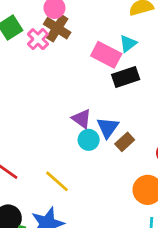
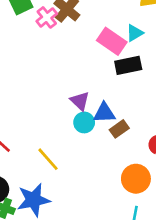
blue triangle: (108, 128) -> (104, 113), turned 45

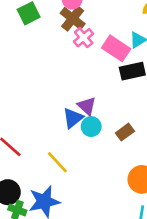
pink cross: (47, 17) -> (84, 38), moved
blue triangle: (104, 113) -> (73, 118), moved, turned -35

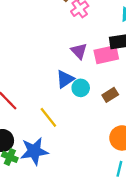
pink rectangle: (116, 48) -> (106, 55), moved, turned -50
purple triangle: (87, 106) -> (79, 51), moved

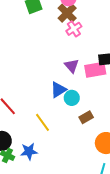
brown rectangle: (110, 95) -> (86, 117), moved
blue star: (34, 151) -> (29, 151), size x0.7

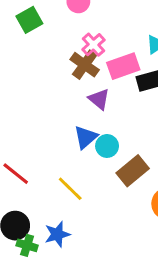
brown cross: (67, 13) -> (85, 65), moved
pink rectangle: (95, 70) -> (123, 66), moved
brown rectangle: (86, 117) -> (133, 171), size x1.5

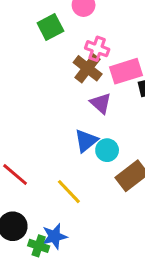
green square: (29, 20) -> (50, 27), moved
pink cross: (93, 45) -> (97, 49), turned -30
green cross: (27, 245) -> (39, 246), moved

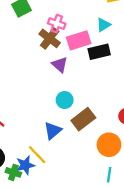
blue triangle: (86, 141) -> (53, 131), moved
yellow line: (69, 192) -> (37, 155), moved

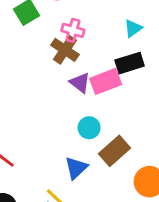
pink rectangle: (79, 40) -> (106, 81), moved

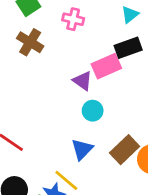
brown cross: (65, 50) -> (30, 42), moved
purple triangle: (80, 83) -> (83, 81), moved
brown rectangle: (115, 151) -> (125, 150), moved

